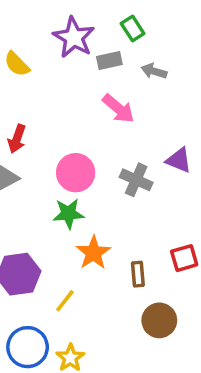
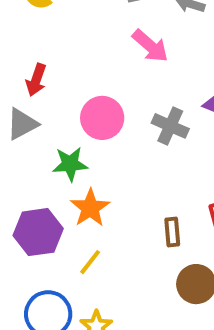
green star: (68, 214) -> (70, 164), moved
orange star: (93, 253) -> (90, 208), moved

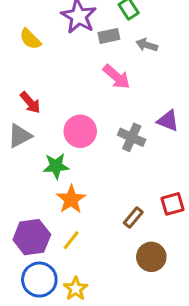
red arrow: (36, 80) -> (30, 103), turned -60
purple hexagon: (38, 232) -> (32, 237), moved
brown rectangle: (172, 232) -> (133, 218), turned 45

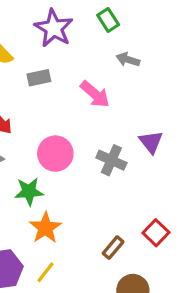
gray rectangle: (109, 36) -> (39, 78), moved
purple triangle: (168, 121) -> (151, 142), turned 30
red square: (173, 204) -> (156, 233), turned -30

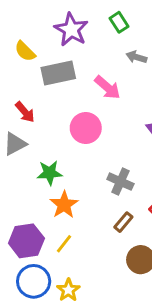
gray rectangle: (39, 78) -> (58, 73), size x1.6
pink circle: (55, 154) -> (86, 128), moved
gray cross: (111, 160) -> (120, 182), moved

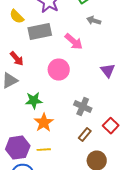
yellow line: (64, 244) -> (44, 150), turned 48

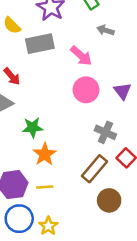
pink circle: (59, 70) -> (86, 90), moved
gray cross: (83, 107) -> (105, 132), moved
brown rectangle: (85, 135) -> (95, 169), size x1.6

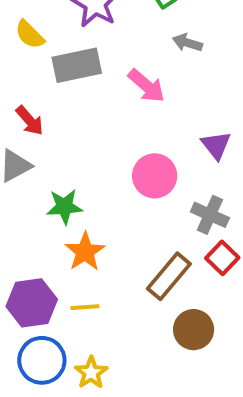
pink circle: (86, 90) -> (155, 176), moved
gray cross: (105, 132) -> (210, 215), moved

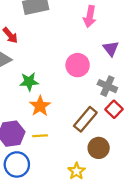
pink arrow: (146, 86) -> (90, 17), moved, turned 60
yellow star: (91, 373) -> (76, 171), moved

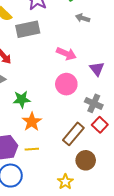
pink arrow: (90, 17) -> (66, 54), moved, turned -78

